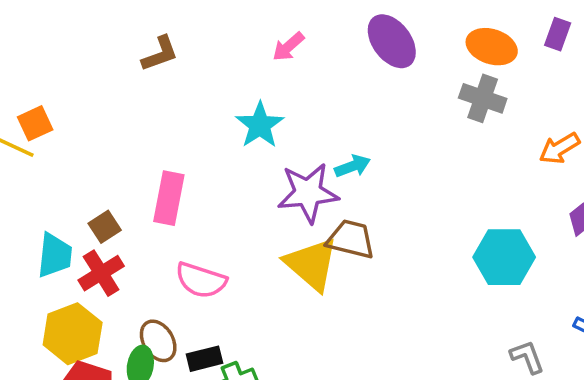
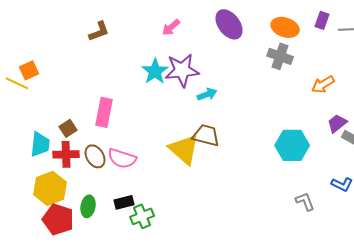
purple star: (308, 193) -> (182, 70), moved
red cross: (101, 273) -> (66, 154), turned 30
brown ellipse: (158, 341) -> (95, 156), moved

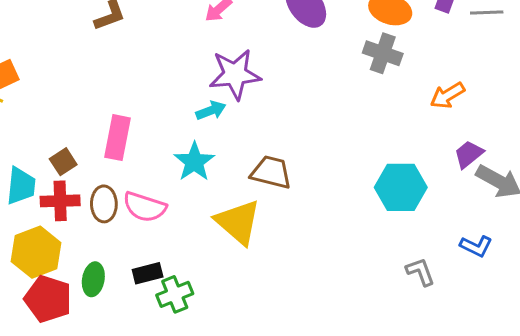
cyan star: (155, 71) -> (194, 162), moved
cyan arrow: (207, 94) -> (211, 110), moved
yellow triangle: (184, 149) -> (238, 222), moved
brown ellipse: (95, 156) -> (104, 204), turned 30

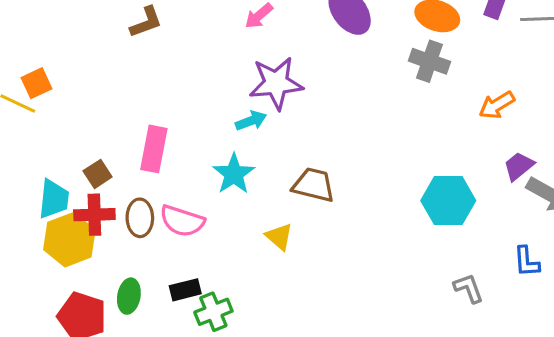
yellow triangle: (238, 222) -> (279, 237), size x0.6
blue L-shape: (476, 246) -> (527, 262), turned 60
yellow hexagon: (36, 252) -> (69, 240), moved

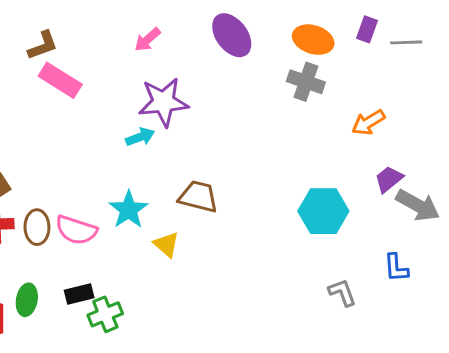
pink rectangle: (154, 149) -> (60, 80), moved, turned -69
cyan star: (234, 174) -> (129, 210), moved

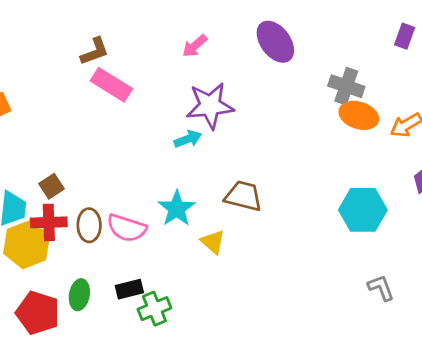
orange ellipse: (313, 40) -> (359, 115), moved

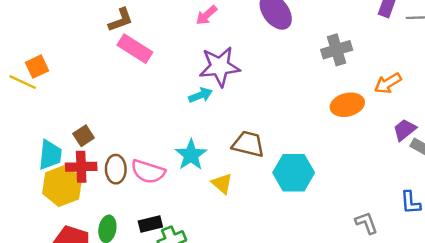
gray cross: (346, 86) -> (337, 50), turned -36
orange ellipse: (359, 115) -> (347, 105), moved, turned -32
cyan hexagon: (363, 210) -> (294, 173), moved

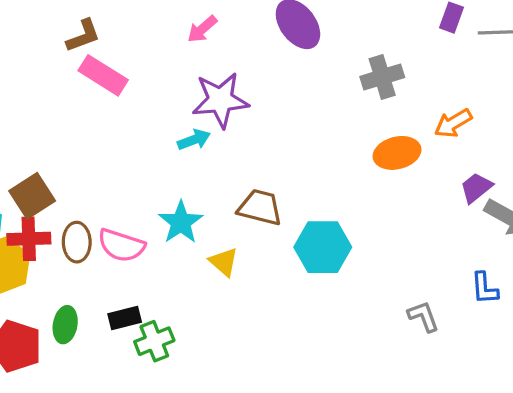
brown square: (84, 136) -> (32, 196), size x1.5

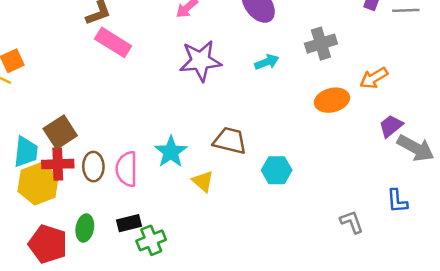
cyan arrow: (194, 140) -> (267, 62), moved
pink semicircle: (121, 245) -> (127, 169), turned 72
cyan hexagon: (323, 247) -> (277, 170), size x0.7

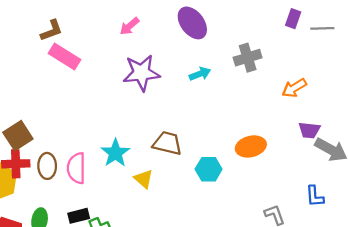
orange ellipse: (332, 100) -> (251, 146), moved
purple trapezoid: (391, 126) -> (309, 130), turned -135

